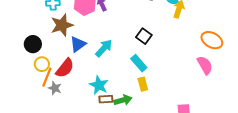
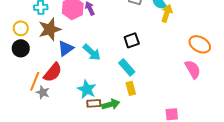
black square: (144, 36) -> (132, 40), turned 35
cyan arrow: (104, 48) -> (92, 52), turned 90
yellow circle: (42, 64) -> (21, 28), moved

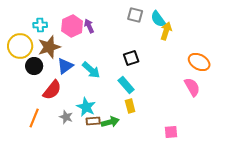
yellow circle: (21, 28) -> (20, 46), size x1.6
black circle: (21, 48) -> (34, 66), moved
orange line: (35, 81) -> (34, 118), moved
gray star: (43, 92) -> (66, 117), moved

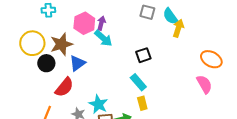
cyan cross: (40, 25) -> (48, 10), moved
purple arrow: (89, 26) -> (101, 23), turned 40
cyan arrow: (91, 70) -> (103, 38), moved

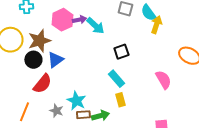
purple arrow: (101, 23) -> (79, 20), turned 64
cyan arrow: (103, 38) -> (95, 26), moved
black circle: (46, 63) -> (33, 60), moved
pink semicircle: (204, 84) -> (163, 80), moved

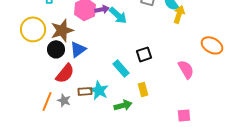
black square: (121, 52) -> (144, 54), moved
cyan rectangle: (116, 79) -> (121, 68), moved
gray star: (56, 111) -> (64, 100), moved
brown rectangle: (83, 115) -> (85, 91), moved

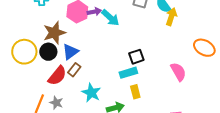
yellow circle: (33, 29) -> (24, 52), moved
cyan rectangle: (121, 68) -> (128, 73), moved, turned -66
brown rectangle: (85, 91) -> (74, 70), moved, turned -48

